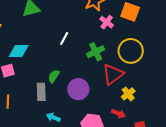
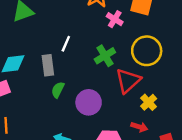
gray rectangle: (41, 92) -> (48, 65), moved

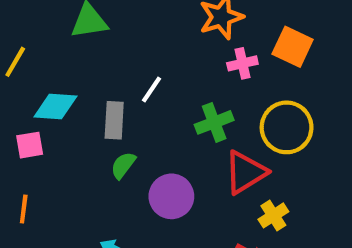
pink cross: (115, 19) -> (242, 63), turned 35

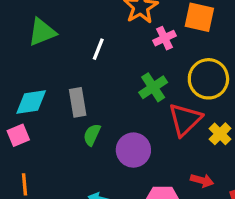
white line: (151, 89) -> (98, 49), moved
yellow cross: (273, 215) -> (220, 134), moved

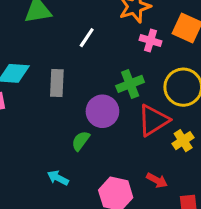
pink cross: (165, 38) -> (150, 41), turned 30
green semicircle: (92, 135) -> (81, 141), moved
purple circle: (133, 150) -> (102, 111), moved

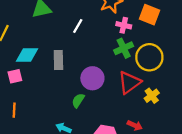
green cross: (130, 84) -> (124, 48), moved

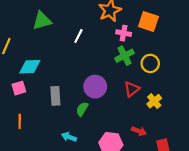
yellow circle: (149, 57) -> (150, 63), size x0.7
gray rectangle: (58, 60) -> (55, 96), moved
red triangle: (129, 82) -> (132, 89), size x0.7

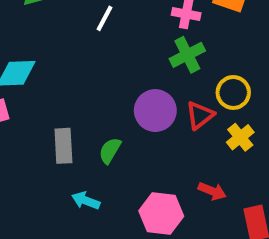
yellow circle: (150, 63) -> (233, 92), moved
purple circle: (95, 87) -> (155, 111), moved
gray rectangle: (55, 96) -> (63, 146), moved

